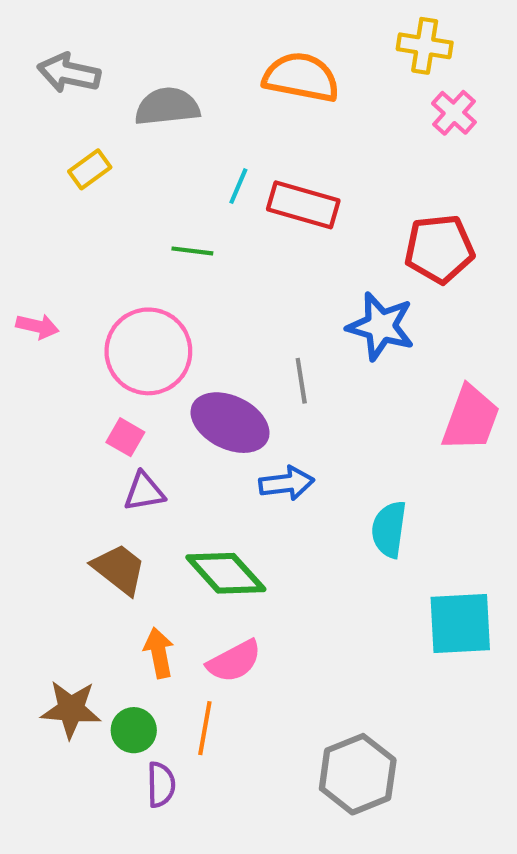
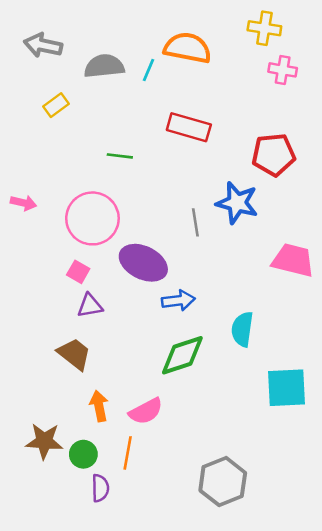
pink cross: (454, 113) -> (283, 70), turned -32
cyan line: (238, 186) -> (148, 70), moved
gray line: (301, 381) -> (195, 222), moved
pink trapezoid: (471, 418) -> (293, 260), turned -96
green diamond: (226, 573) -> (182, 355), moved, turned -66

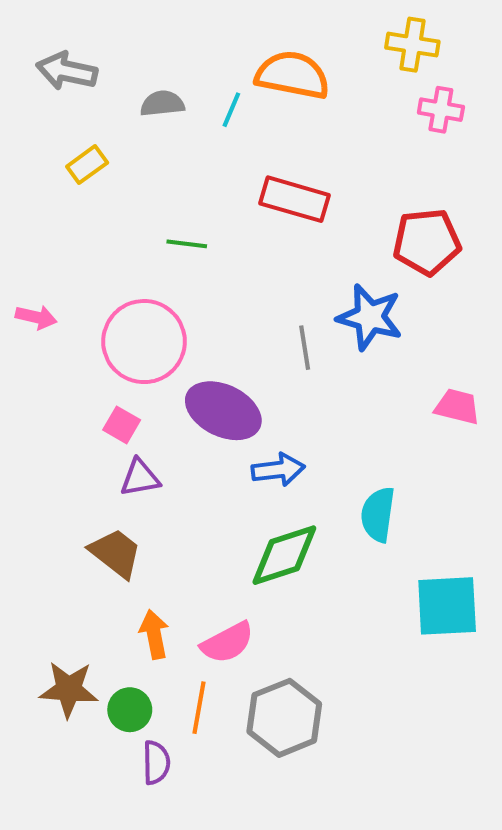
gray semicircle: (104, 66) -> (162, 104), size x0.7
pink trapezoid: (293, 260) -> (457, 407), size x0.7
gray hexagon: (223, 482) -> (284, 718), moved

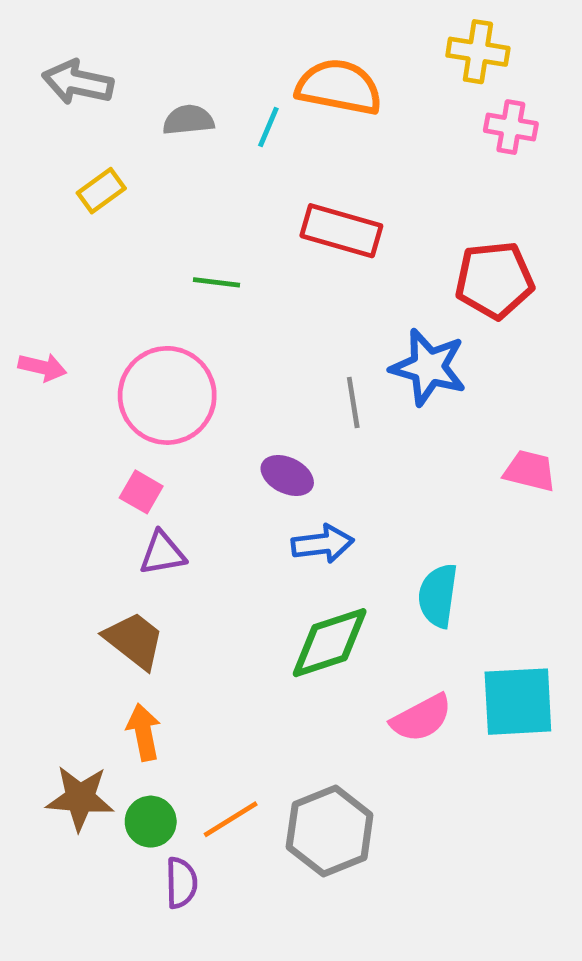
purple ellipse: (223, 411) -> (287, 476), moved, size x0.6
orange arrow: (154, 634) -> (144, 732), moved
pink semicircle: (227, 643) -> (421, 718), moved
orange line: (199, 708) -> (231, 819), turned 48

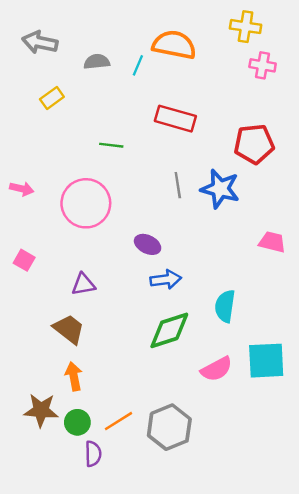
gray line: (353, 403) -> (178, 185), moved
pink square: (141, 492) -> (24, 260), moved

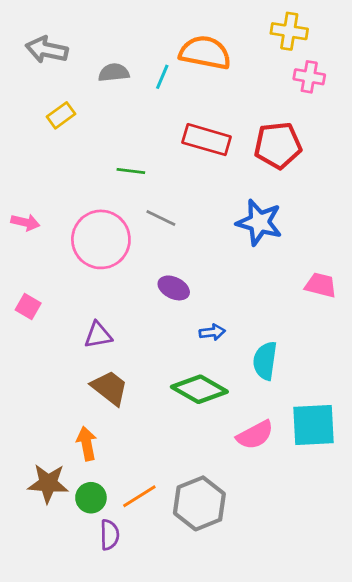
red pentagon: (254, 144) -> (278, 145), moved
gray line: (178, 185) -> (161, 218), moved, turned -55
blue arrow: (166, 280) -> (212, 332), moved, size x0.7
brown trapezoid: (69, 329) -> (110, 388), moved
green diamond: (169, 330) -> (199, 389), turned 48

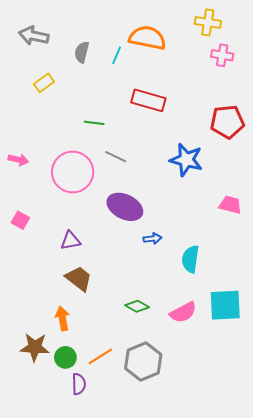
gray semicircle: (114, 73) -> (82, 52), turned -70
red pentagon: (278, 145) -> (227, 122), moved
purple ellipse: (174, 288) -> (125, 207), size x1.6
green diamond: (199, 389) -> (137, 306), moved, size x0.6

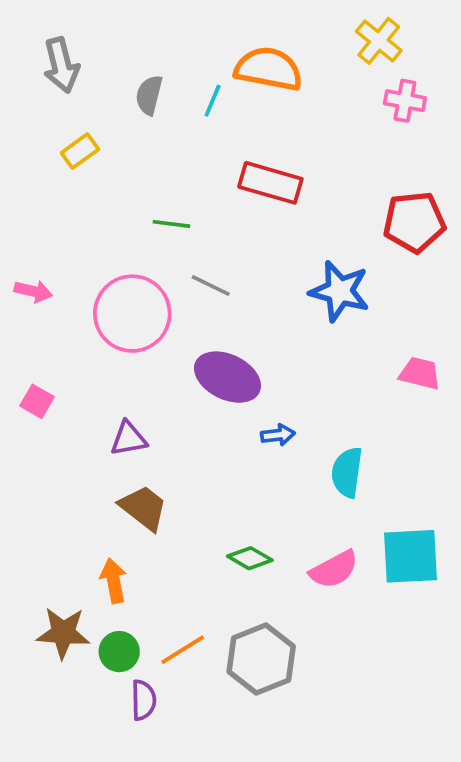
yellow cross: (208, 22) -> (379, 41), turned 30
gray arrow: (34, 36) -> (61, 65), turned -116

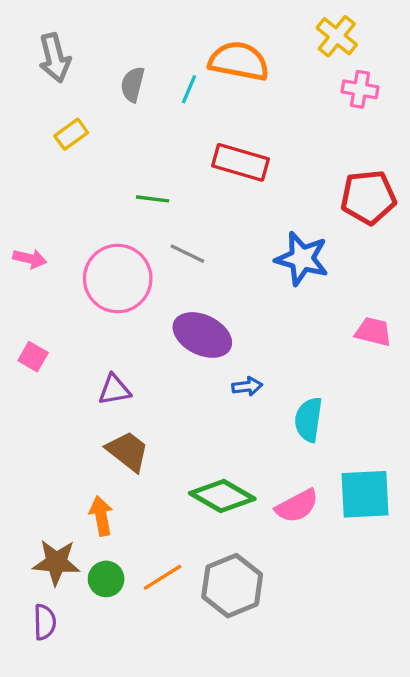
green diamond: (250, 558) -> (222, 496), size x1.6
purple semicircle: (143, 700) -> (45, 622), moved

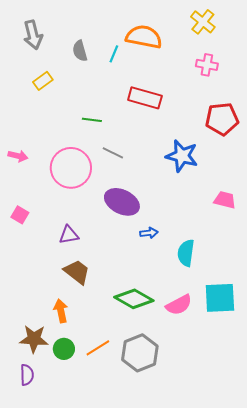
gray semicircle: (133, 84) -> (80, 51), turned -30
pink cross: (360, 89) -> (207, 65), moved

